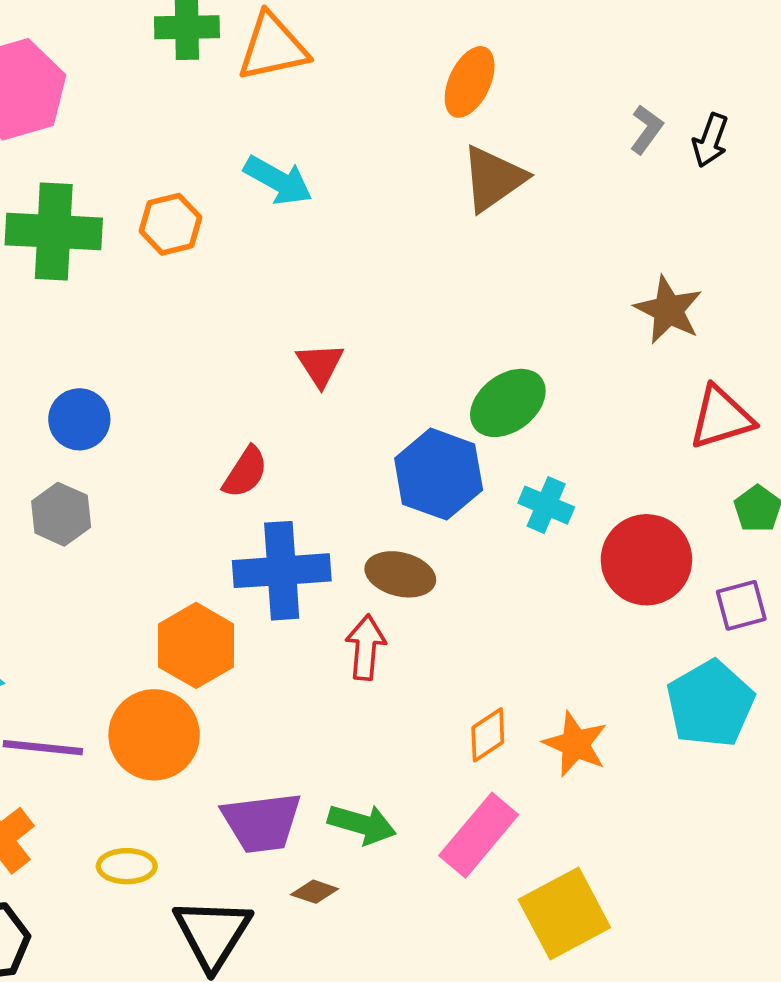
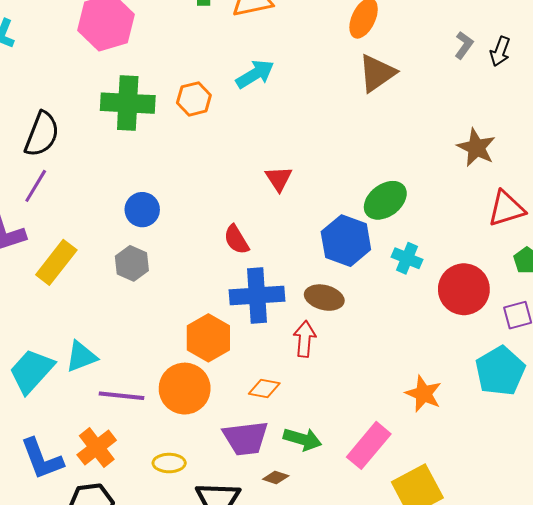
cyan arrow: (278, 180) -> (255, 74), turned -60
red semicircle: (245, 472) -> (236, 240), turned 116
orange diamond: (488, 735) -> (264, 389), moved, turned 44

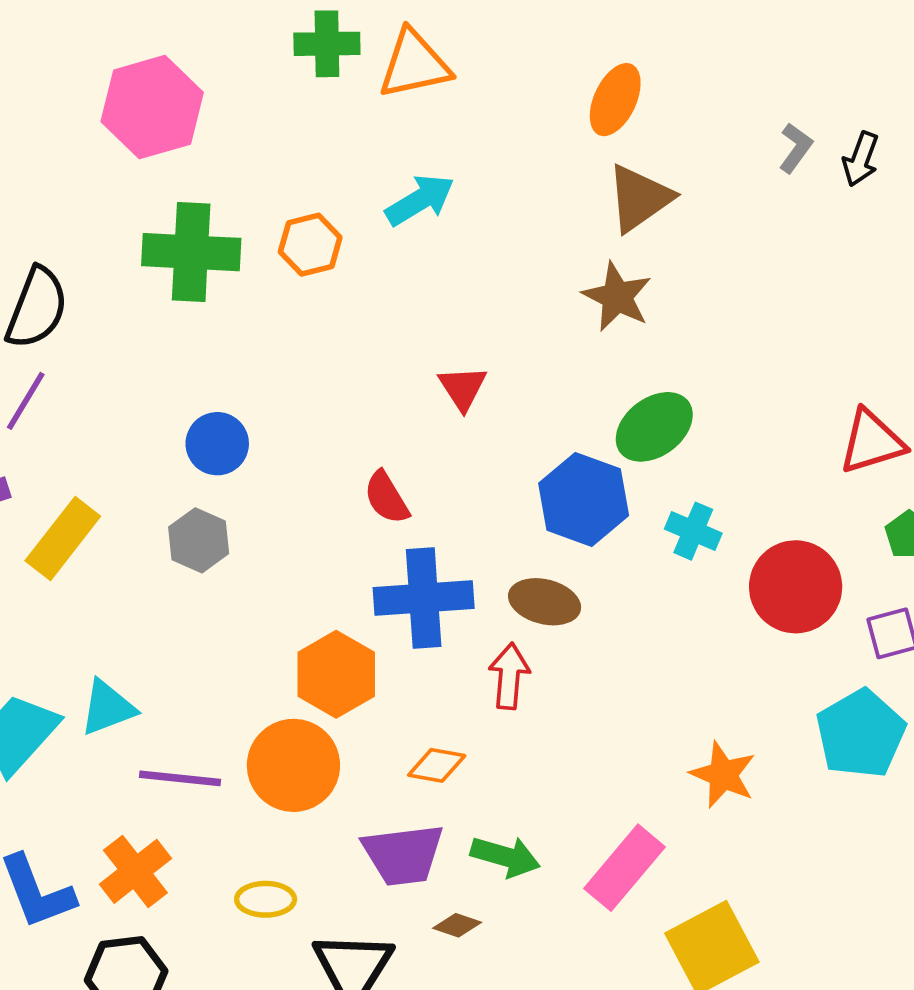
brown star: (476, 148) -> (617, 297), moved

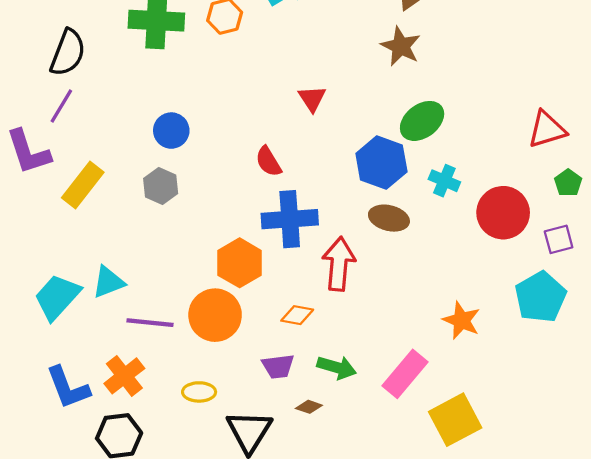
brown ellipse: (545, 602) -> (389, 218), moved
red arrow: (509, 676) -> (339, 264), size x1.4
purple trapezoid: (403, 855) -> (278, 366), size x0.7

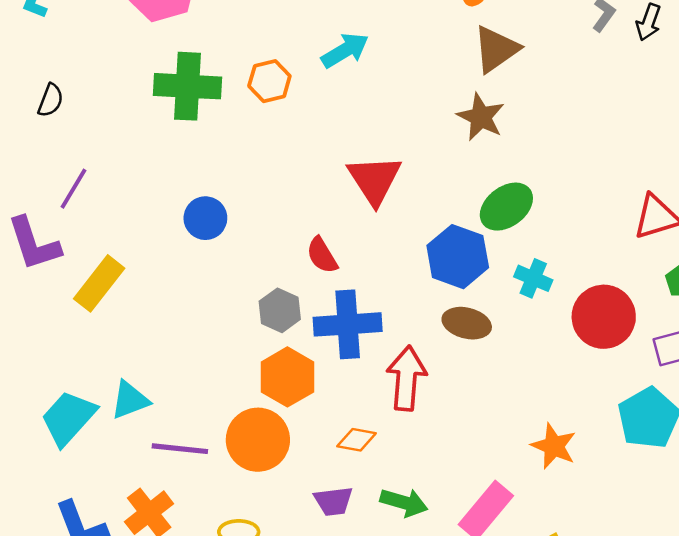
black semicircle: (68, 53) -> (50, 100), moved, size x0.6
red triangle: (312, 99) -> (374, 180), size x1.6
gray hexagon: (161, 186) -> (280, 310), moved

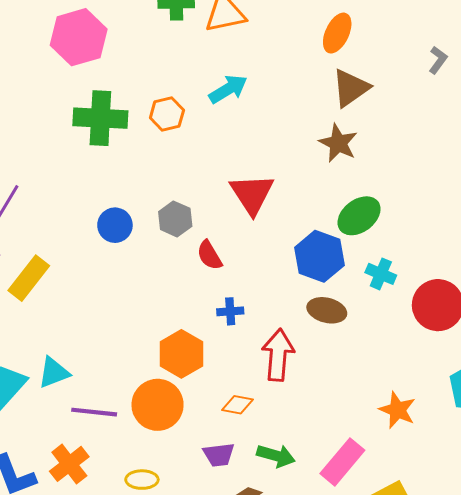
gray hexagon: (280, 310) -> (175, 219), moved
blue cross: (348, 324) -> (230, 311), size x0.5

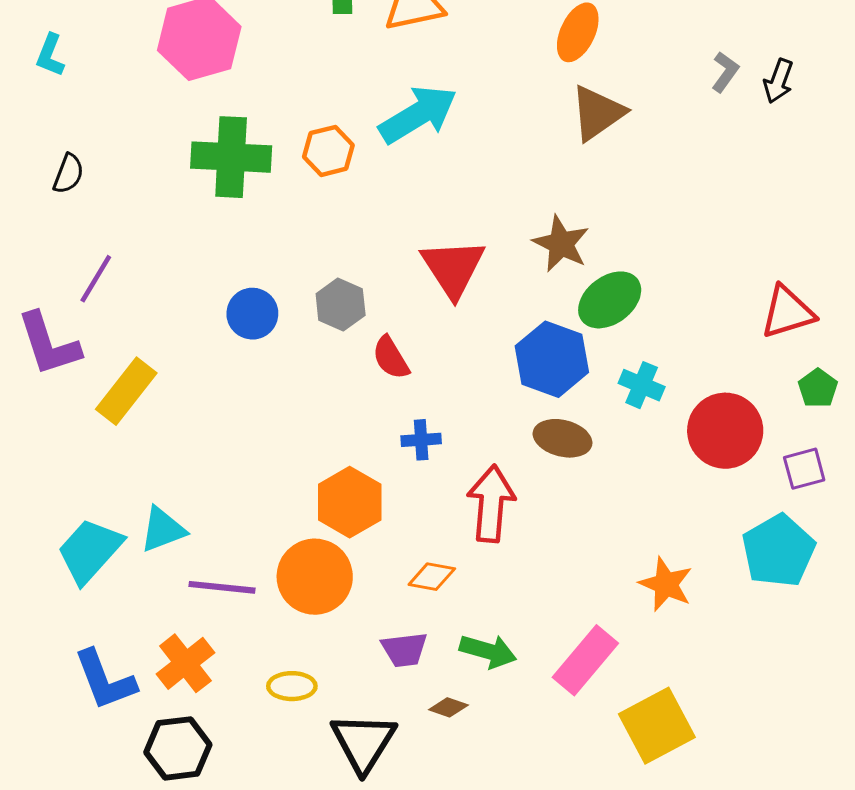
cyan arrow: (228, 89) -> (418, 114), size x1.4
brown star: (338, 143) -> (561, 244), moved

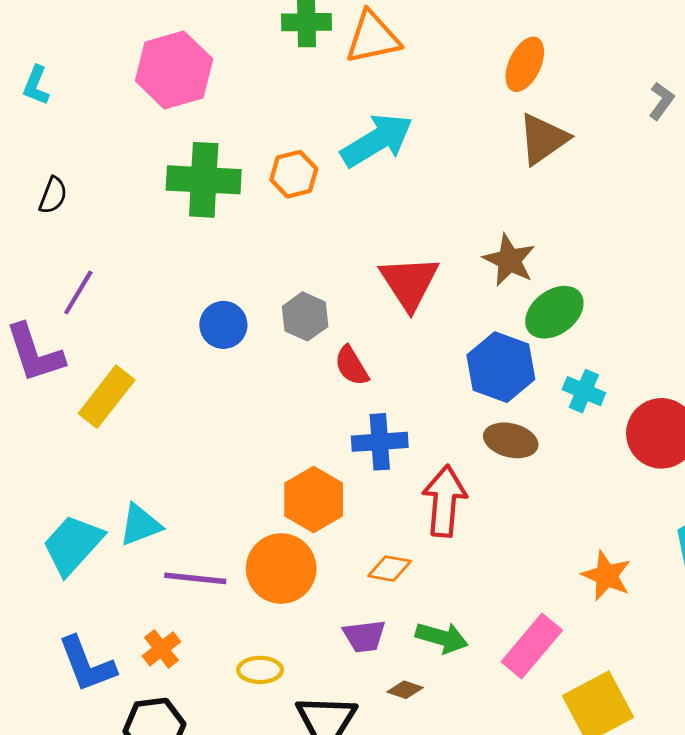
blue cross: (421, 440) -> (380, 442), size x1.5
orange cross: (185, 663) -> (161, 649), size x0.7

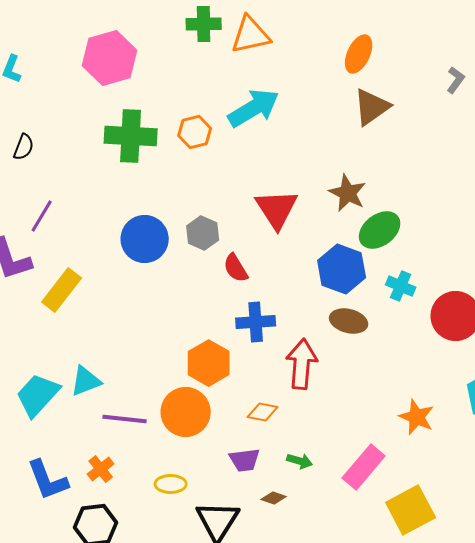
blue circle: (223, 325) -> (145, 239), size x1.4
green arrow: (442, 638) -> (300, 461), size x0.7

